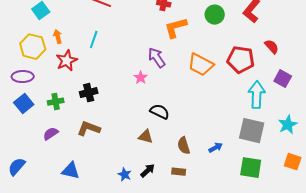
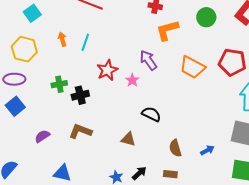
orange arrow: (58, 37) -> (62, 39), moved
red star: (67, 61) -> (107, 70), moved
green cross: (56, 102) -> (59, 84), moved
brown triangle: (146, 137) -> (128, 139), moved

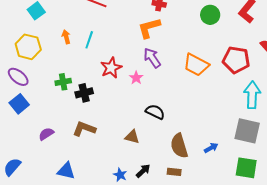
orange L-shape: (167, 30) -> (149, 28), moved
purple ellipse: (14, 79) -> (18, 77), turned 40
brown semicircle: (175, 148) -> (179, 146), size x1.4

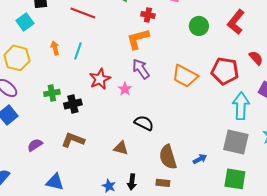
black arrow: (143, 171) -> (132, 182), turned 140

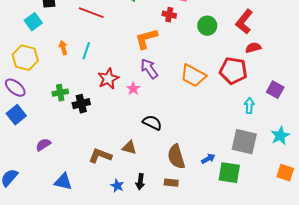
red cross: (148, 15) -> (169, 15), moved
red semicircle: (256, 58) -> (253, 48), moved, turned -63
cyan arrow: (241, 106) -> (249, 106), size x0.6
brown L-shape: (73, 140) -> (100, 156), moved
green square: (235, 179) -> (229, 173), moved

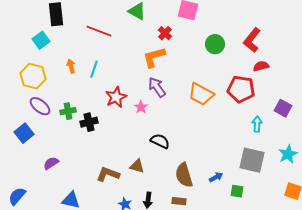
red cross: (169, 15) -> (165, 33), moved, turned 32
purple ellipse: (15, 88) -> (40, 106), moved
green square: (229, 173) -> (237, 191), size x0.6

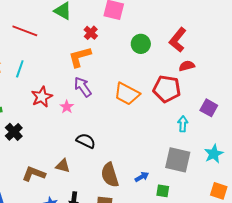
black cross: (89, 122) -> (14, 132), moved, turned -30

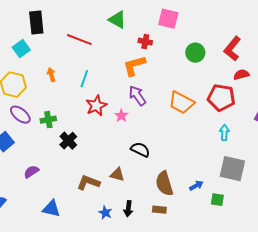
red cross: (91, 33) -> (145, 42), turned -32
cyan line: (20, 69) -> (84, 79), moved
cyan arrow: (183, 124) -> (224, 133), moved

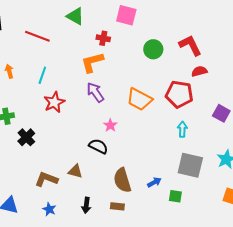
red L-shape: (232, 49) -> (190, 45), turned 115
pink star: (121, 116) -> (110, 125), moved
blue star: (105, 213) -> (49, 209), moved

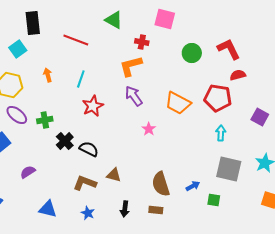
black semicircle: (98, 146) -> (89, 149), moved

